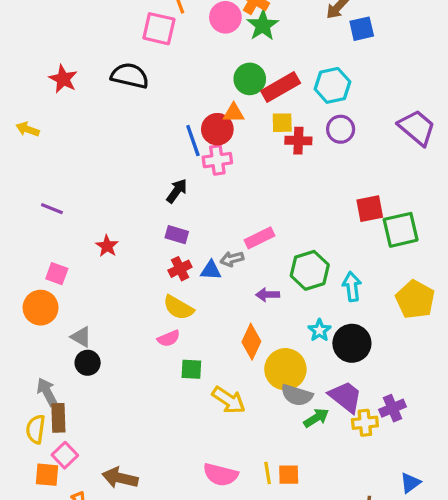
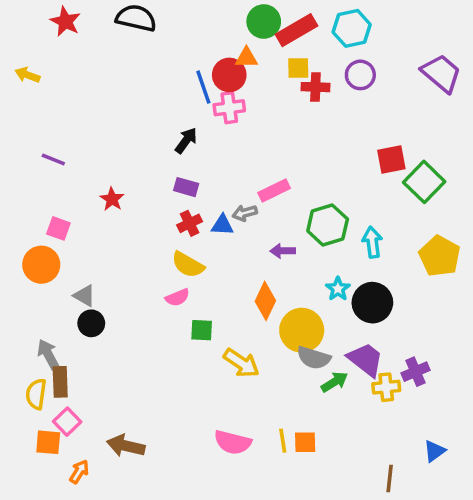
green square: (401, 230) -> (424, 182), turned -33

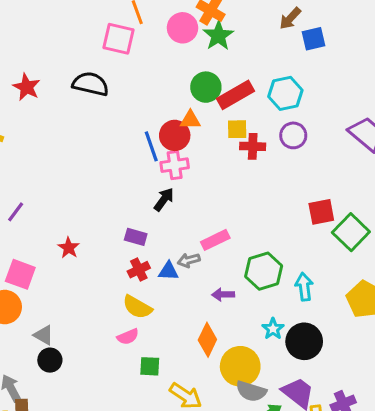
black arrow: (186, 140) -> (164, 199), moved
purple line: (53, 159) -> (16, 212), turned -75
pink square: (58, 228) -> (20, 274), size x1.4

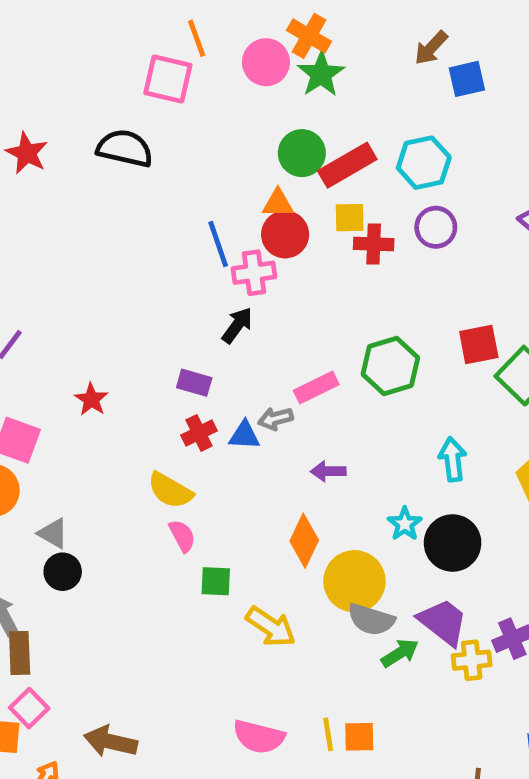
red circle: (175, 135) -> (285, 234), moved
green hexagon: (264, 271) -> (390, 366), moved
yellow semicircle: (137, 307) -> (170, 490), moved
pink semicircle: (128, 337) -> (182, 536), turned -95

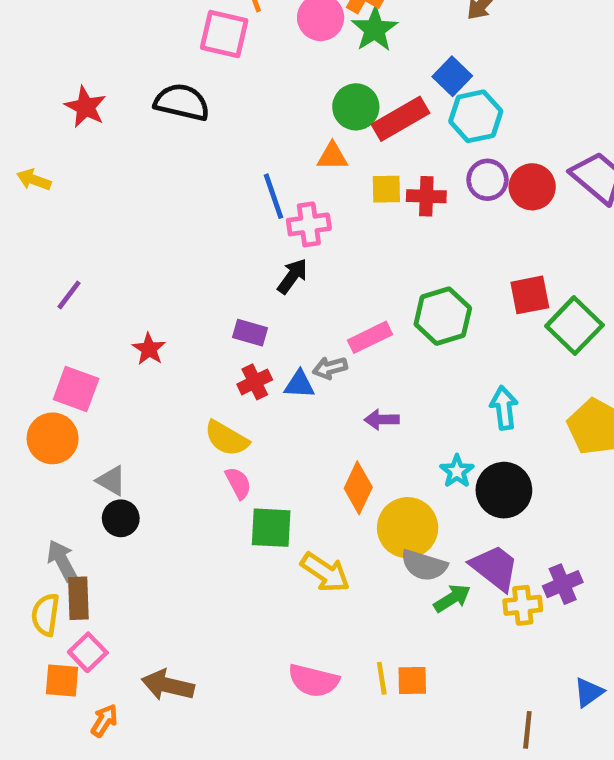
blue square: (467, 79) -> (452, 76), moved, turned -33
yellow square: (350, 218) -> (386, 189), moved
red circle: (285, 234) -> (532, 187), moved
green square: (216, 581) -> (271, 528), size x1.4

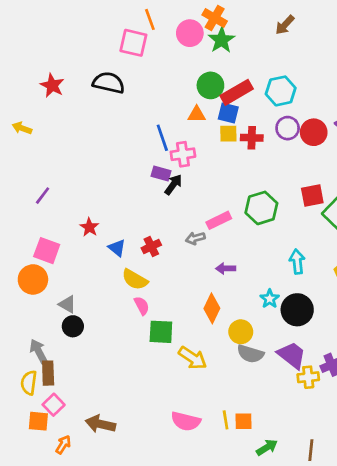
blue square: (452, 76) -> (228, 113), moved, turned -30
purple rectangle: (250, 333) -> (161, 174), moved
blue triangle: (299, 384) -> (117, 248), moved, turned 36
yellow circle: (408, 528) -> (241, 332), size x0.7
green arrow: (452, 598) -> (267, 447), moved

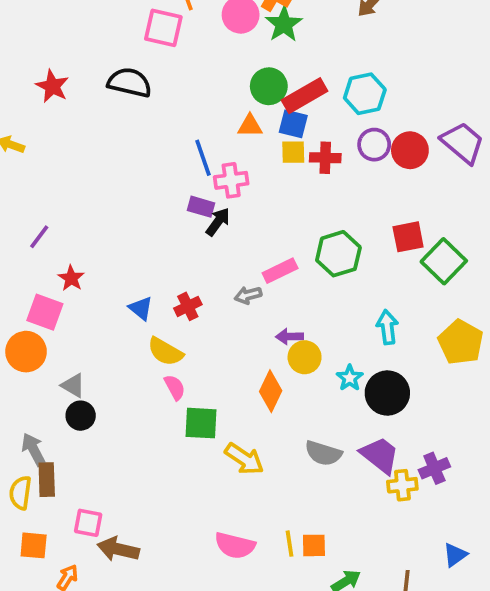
red star: (89, 227) -> (71, 278), moved
yellow circle: (241, 332) -> (305, 357), moved
pink square: (54, 405) -> (88, 523), moved, turned -35

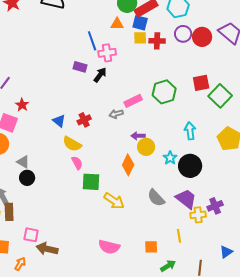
purple rectangle: (201, 207) -> (80, 67), moved
gray semicircle: (323, 453) -> (156, 198), turned 30
yellow line: (289, 544) -> (179, 236), moved

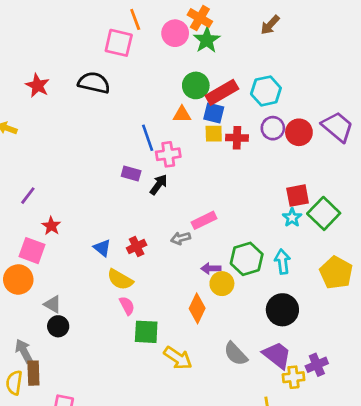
green hexagon: (164, 92) -> (247, 259), moved
cyan star: (170, 158) -> (292, 218), moved

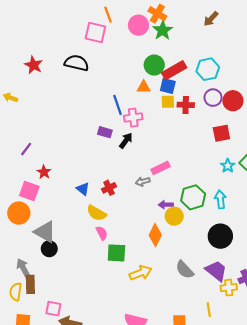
red square: (298, 196) -> (221, 133), moved
gray triangle: (53, 304) -> (45, 232), size x1.6
yellow arrow: (178, 358) -> (141, 273), turned -55

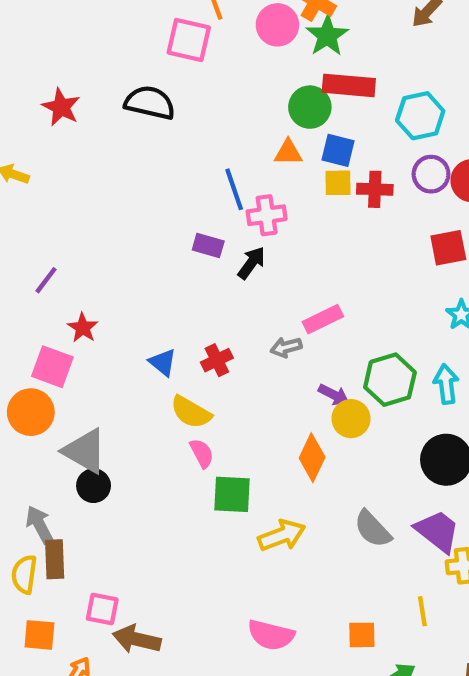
red rectangle: (174, 70) -> (349, 85), moved, turned 35
purple arrow: (166, 205) -> (334, 395), turned -152

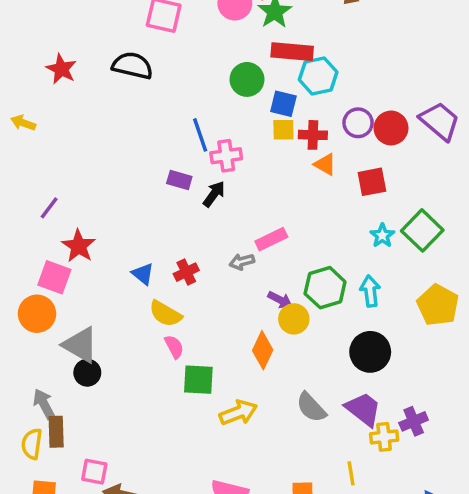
green circle: (310, 107) -> (247, 79), moved
cyan hexagon: (420, 116) -> (318, 76), moved
orange triangle: (288, 153) -> (325, 164), moved, turned 30
red star: (83, 328) -> (79, 246), size x1.4

